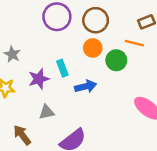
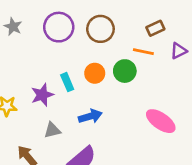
orange circle: (93, 48) -> (95, 73), moved
gray star: (12, 54) -> (13, 27), moved
blue arrow: (86, 86) -> (90, 116), moved

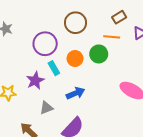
purple circle: (59, 27) -> (45, 44), moved

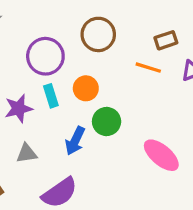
green circle: (99, 54) -> (107, 122), moved
blue arrow: (75, 93) -> (75, 141), turned 126

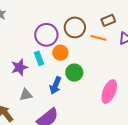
brown circle: (98, 34) -> (75, 27), moved
purple circle: (45, 56) -> (46, 35), moved
pink ellipse: (161, 155) -> (109, 92), turned 75

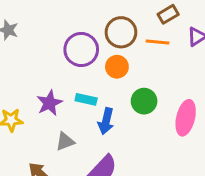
orange circle: (60, 53) -> (117, 67), moved
cyan rectangle: (39, 58) -> (86, 99), moved, turned -48
green circle: (74, 73) -> (144, 101), moved

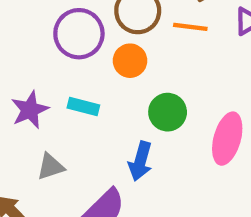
blue arrow: (106, 121) -> (140, 161), moved

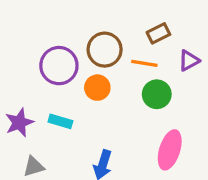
green circle: (168, 112) -> (157, 94), moved

